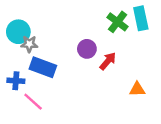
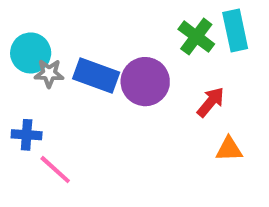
purple circle: (87, 49) -> (145, 82), size x1.5
red arrow: (108, 61) -> (211, 102), moved
blue rectangle: (43, 67) -> (96, 75), moved

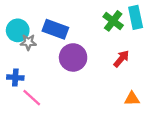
blue rectangle: (96, 75) -> (55, 29), moved
purple circle: (145, 82) -> (73, 57), moved
orange triangle: (229, 149) -> (132, 99), moved

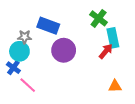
cyan rectangle: (136, 17) -> (113, 38), moved
cyan circle: (18, 30) -> (19, 51), moved
blue cross: (15, 78) -> (13, 68), turned 32

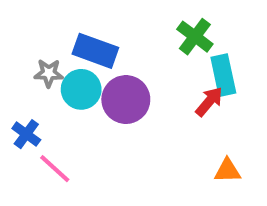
cyan circle: (19, 51) -> (81, 89), moved

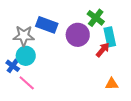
gray star: (49, 73) -> (24, 36), size x1.5
cyan circle: (81, 89) -> (26, 56), moved
purple circle: (126, 100) -> (78, 35), moved

